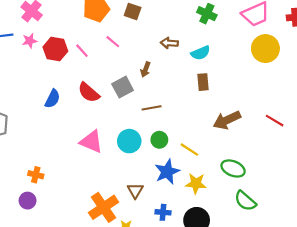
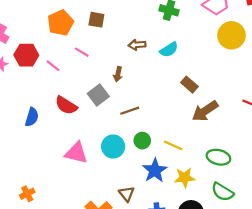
red hexagon: (55, 49) -> (26, 55), moved
brown rectangle: (203, 82) -> (189, 85), moved, turned -35
orange cross: (36, 175) -> (27, 194), turned -32
green semicircle: (245, 201) -> (223, 192), moved

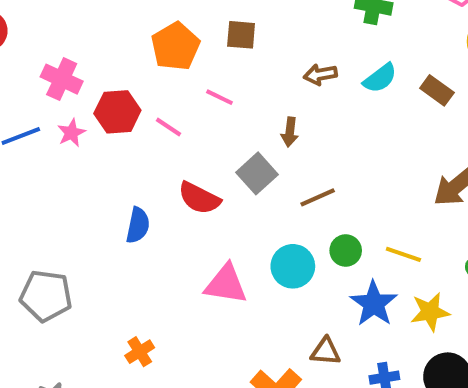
brown rectangle: (189, 85) -> (437, 90), moved
orange cross: (27, 194) -> (140, 352), moved
brown triangle: (127, 194) -> (325, 351), turned -42

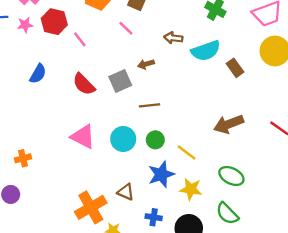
cyan semicircle: (380, 78) -> (206, 51), size x1.4
pink line: (219, 97) -> (126, 28), moved
brown arrow: (290, 132) -> (146, 64), turned 49
blue semicircle: (138, 225) -> (38, 74), moved

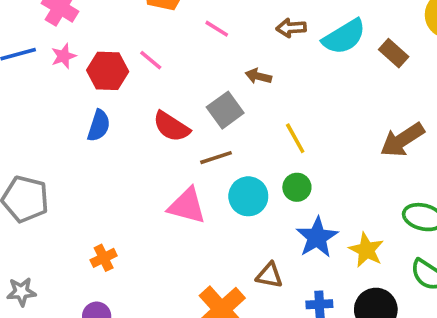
red hexagon: (54, 22) -> (108, 71), moved
brown arrow: (146, 64) -> (258, 76), turned 42
brown line: (149, 105) -> (216, 158), moved
yellow line: (187, 153) -> (295, 138), moved, turned 36
yellow star: (191, 189) -> (366, 250), turned 30

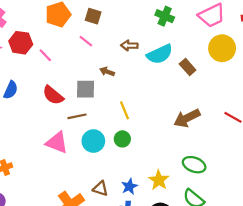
red hexagon: (108, 71) -> (21, 43), moved
gray square: (225, 110) -> (86, 89), turned 30
blue star: (317, 237) -> (129, 186), moved, size x0.7

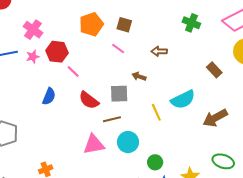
cyan semicircle: (160, 54) -> (183, 99), moved
pink line: (45, 55) -> (73, 71), moved
green circle: (122, 139) -> (155, 162), moved
pink triangle: (57, 143) -> (94, 144), turned -30

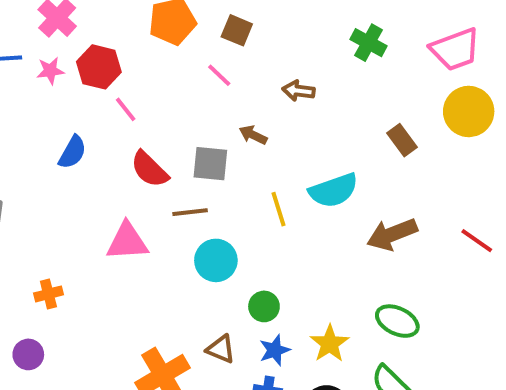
pink triangle: (94, 144) -> (127, 241), moved

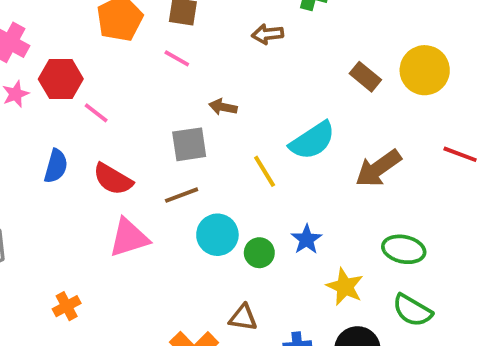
brown arrow: (298, 91) -> (268, 34), moved
yellow circle: (469, 111) -> (425, 70), moved
red semicircle: (149, 169) -> (113, 179), moved
green circle: (264, 306) -> (259, 253), moved
blue star: (275, 350) -> (307, 239), moved

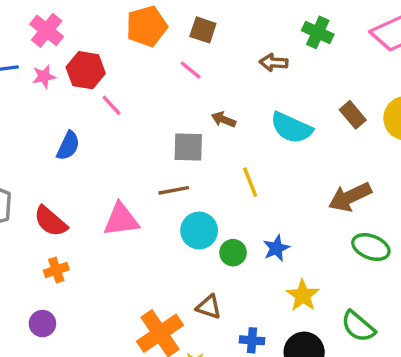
cyan semicircle: (312, 141) -> (291, 128), moved, turned 48
red semicircle: (113, 179) -> (51, 221), moved
green ellipse: (404, 249) -> (371, 247), moved

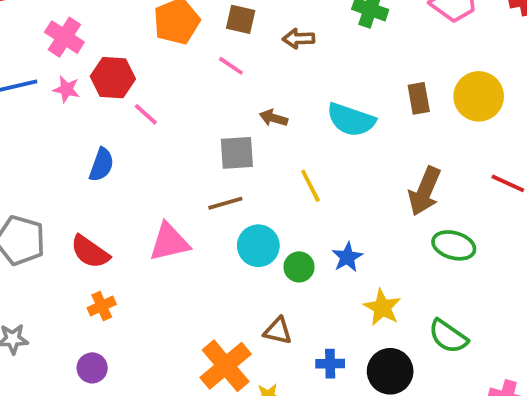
brown arrow: (274, 63) -> (299, 39), moved
pink star: (44, 76) -> (66, 89), turned 30
brown rectangle: (353, 115) -> (419, 98), turned 36
brown arrow: (350, 197) -> (425, 191), turned -36

